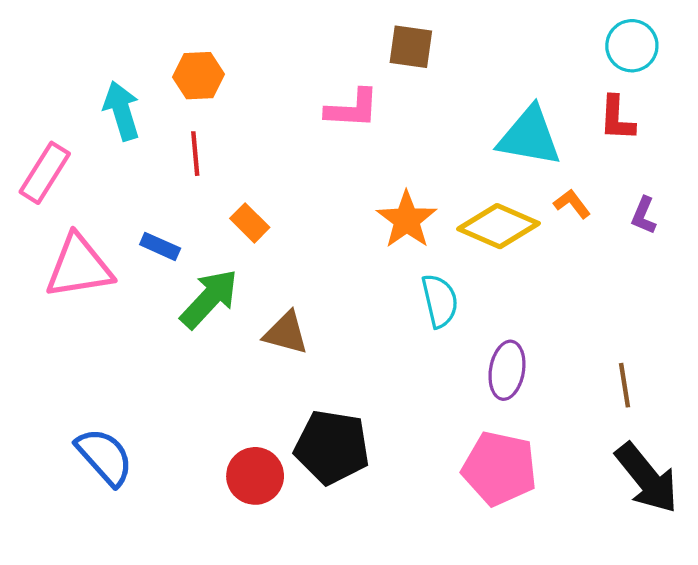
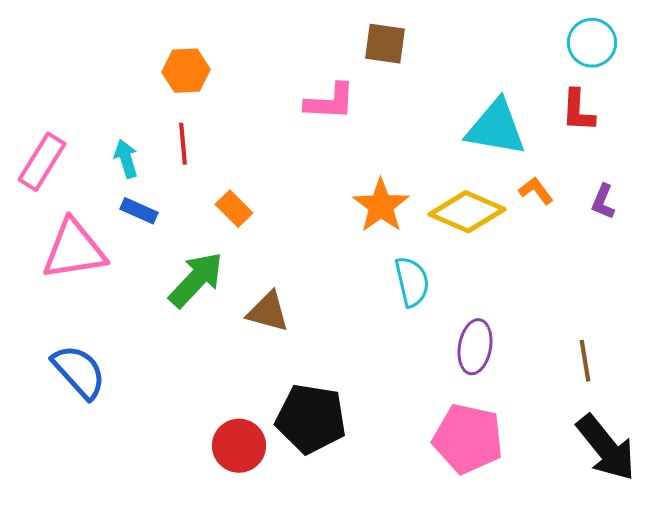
cyan arrow: (122, 111) -> (126, 159), moved, size x0.7
blue rectangle: (160, 246) -> (139, 211), moved
blue semicircle: (105, 457) -> (79, 372), moved

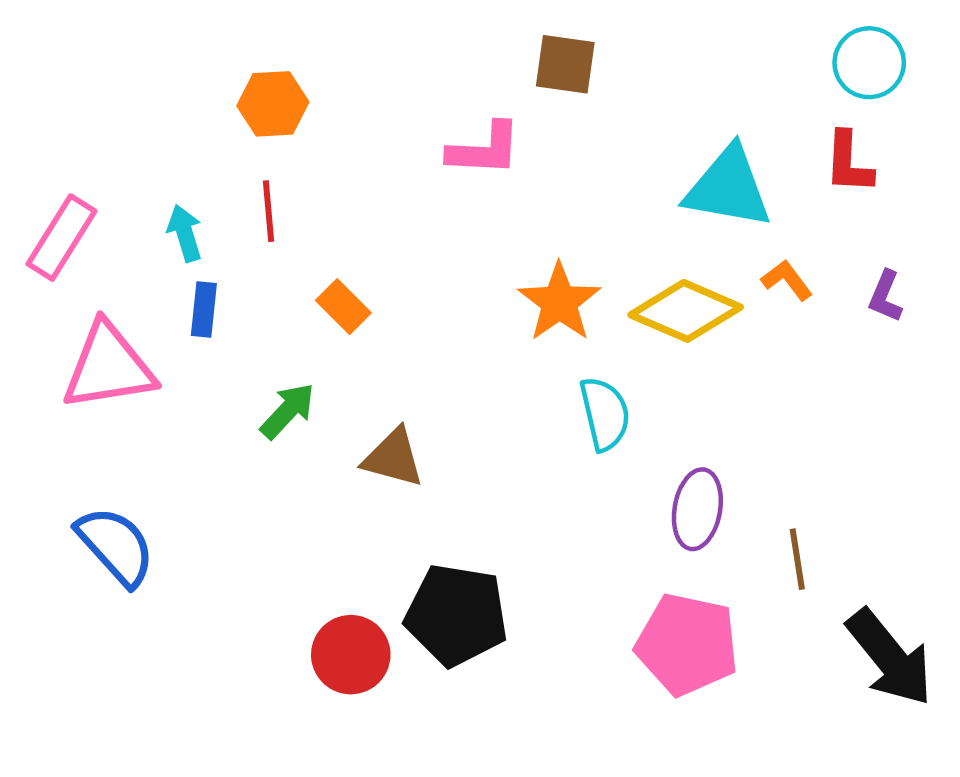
blue rectangle: (139, 211) -> (204, 309), turned 72
green arrow: (196, 280) -> (288, 411), size x0.7
brown line: (585, 361) -> (797, 559), moved

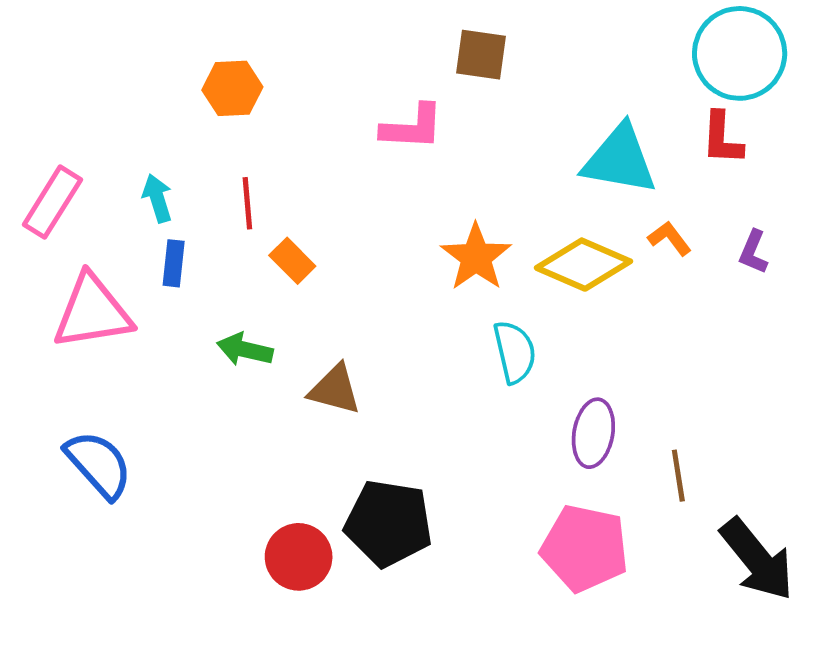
cyan circle: (869, 63) -> (740, 53), size x1.5
red line: (269, 211) -> (247, 203), moved
green arrow: (288, 411) -> (245, 349), turned -120

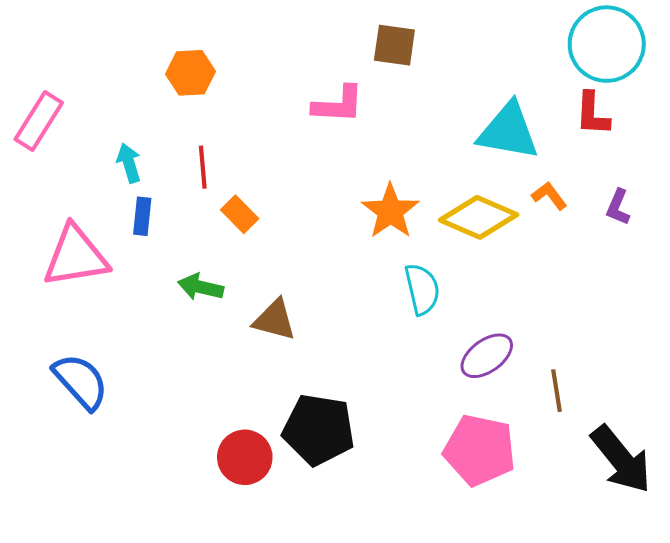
pink rectangle: (52, 202) -> (39, 121), moved
purple ellipse: (593, 433) -> (487, 356), turned 44

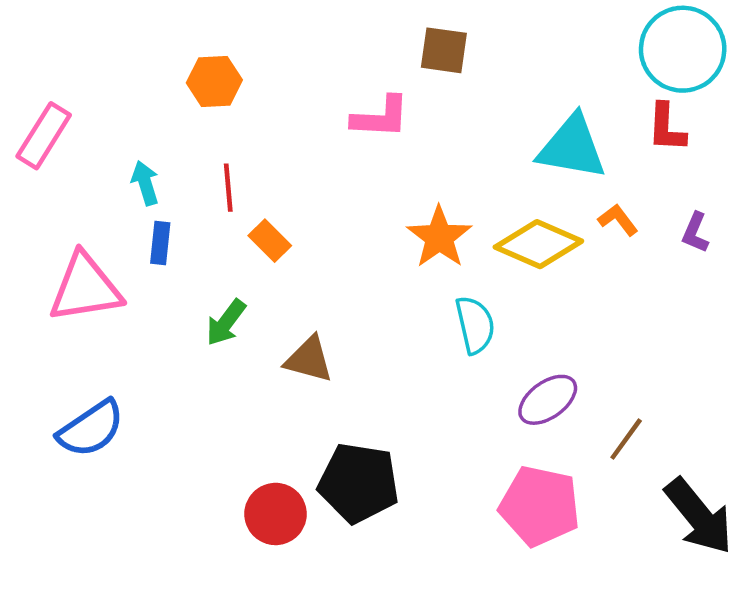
green arrow: (201, 287) -> (226, 323), turned -66
blue semicircle: (81, 381) -> (91, 429), turned 98
brown line: (556, 391) -> (626, 439), turned 45

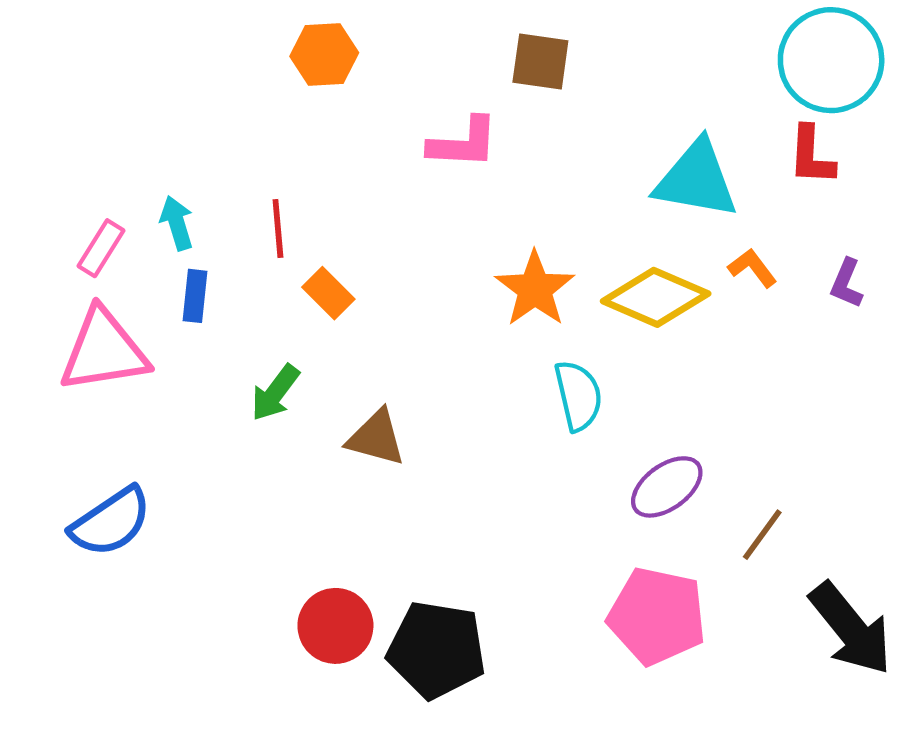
orange hexagon: (214, 81) -> (324, 54), moved
pink rectangle: (44, 136) -> (101, 248), moved, size x0.7
black pentagon: (359, 483) -> (437, 650), moved

